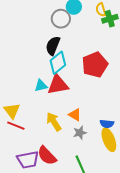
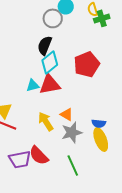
gray star: (80, 133) -> (72, 132), size x1.5

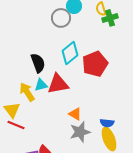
black semicircle: (45, 45) -> (38, 63), moved, turned 138
cyan diamond: (50, 62) -> (70, 53), moved
yellow arrow: (46, 121) -> (27, 92), moved

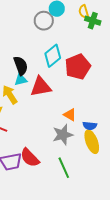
green cross: (110, 18) -> (93, 21), turned 35
cyan triangle: (41, 85) -> (21, 80), moved
orange triangle: (75, 114) -> (70, 115), moved

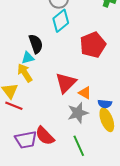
cyan diamond: (53, 56) -> (61, 21), moved
cyan triangle: (21, 80) -> (28, 58), moved
red triangle: (41, 87) -> (66, 83), moved, turned -35

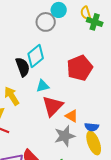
cyan diamond: (61, 21) -> (36, 56), moved
cyan triangle: (28, 58) -> (43, 86), moved

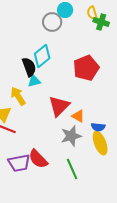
cyan triangle: (43, 86) -> (34, 81), moved

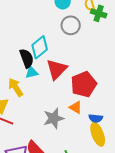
gray circle: (52, 22) -> (71, 25), moved
red pentagon: (86, 68) -> (84, 84), moved
red triangle: (59, 106) -> (57, 69), moved
gray star: (71, 136) -> (54, 118), moved

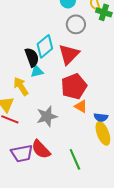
red triangle: (57, 69) -> (69, 54), moved
red pentagon: (84, 84) -> (74, 86), moved
gray star: (54, 118) -> (47, 116), moved

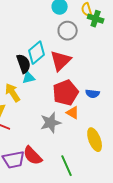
gray star: (47, 116) -> (51, 123), moved
blue semicircle: (101, 117) -> (93, 94), moved

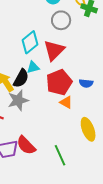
black semicircle: (24, 64) -> (21, 78), moved, turned 48
cyan triangle: (29, 78) -> (33, 67), moved
gray star: (51, 123) -> (18, 100), moved

